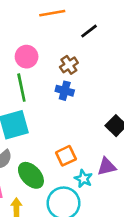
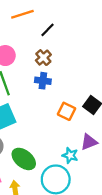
black line: (89, 31) -> (47, 30), moved
orange square: (66, 156) -> (66, 111), moved, turned -30

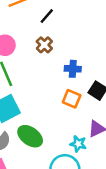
blue cross: (43, 81) -> (73, 69), moved
green ellipse: (24, 159) -> (30, 136), moved

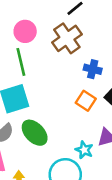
brown cross: (44, 45) -> (67, 38), size x1.6

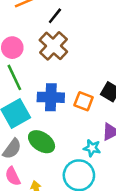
blue cross: (93, 69) -> (51, 97), moved, size x1.5

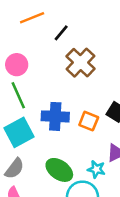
brown cross: (53, 46) -> (81, 63), moved
green ellipse: (42, 142) -> (59, 170), moved

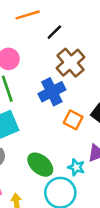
blue cross: (55, 116) -> (52, 92), moved, turned -35

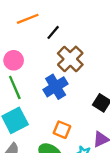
orange square: (73, 120) -> (62, 130), moved

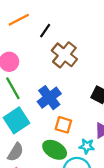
blue cross: (56, 87) -> (49, 98), moved

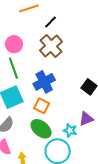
brown cross: (64, 55) -> (51, 46), moved
orange square: (63, 125) -> (42, 106), moved

